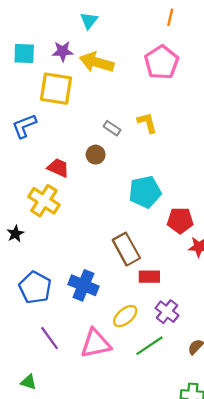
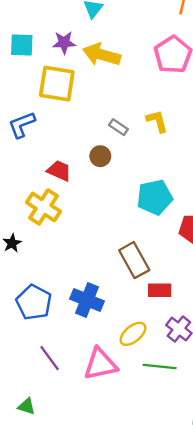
green line: (149, 346) -> (160, 367), turned 40

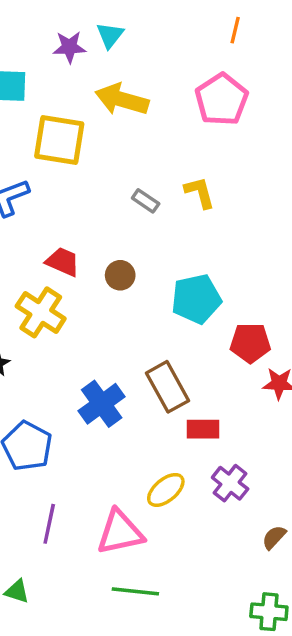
purple star: (64, 43) -> (69, 47), moved
brown circle: (100, 156) -> (120, 275), moved
blue cross: (87, 300) -> (102, 404), moved, turned 32
purple line: (50, 358) -> (49, 524), turned 48
green line: (160, 367) -> (135, 591), moved

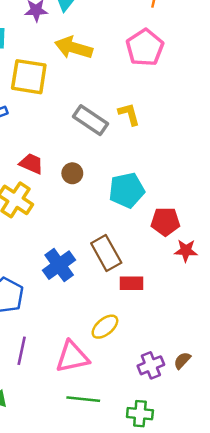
gray rectangle: (146, 201) -> (90, 120), size x1.8
purple cross: (230, 483) -> (151, 365), moved, turned 30
green cross: (269, 612) -> (140, 414), moved

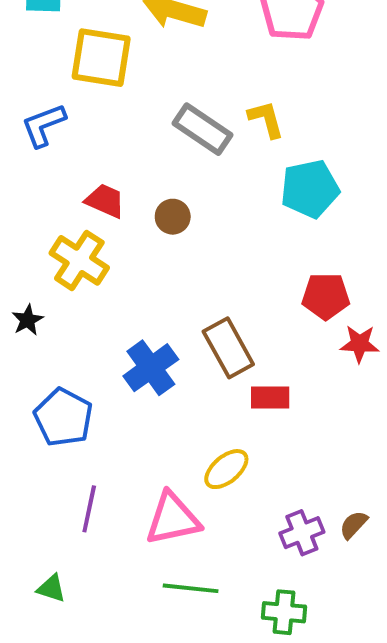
cyan pentagon: (127, 190) -> (310, 189), moved

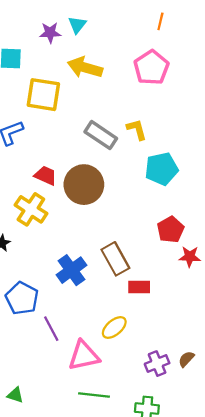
brown circle: (173, 217) -> (84, 185), size x2.0
red pentagon: (326, 296) -> (171, 230), turned -30
purple line: (89, 509) -> (51, 329), moved, turned -40

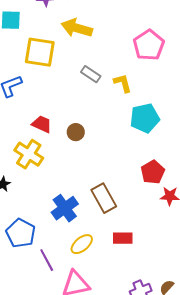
pink pentagon: (151, 68) -> (149, 45), moved
gray rectangle: (101, 135) -> (91, 74), moved, size x0.7
brown circle: (84, 185) -> (76, 132), size x0.5
red rectangle: (139, 287) -> (123, 238), moved
yellow ellipse: (114, 327) -> (82, 244), moved

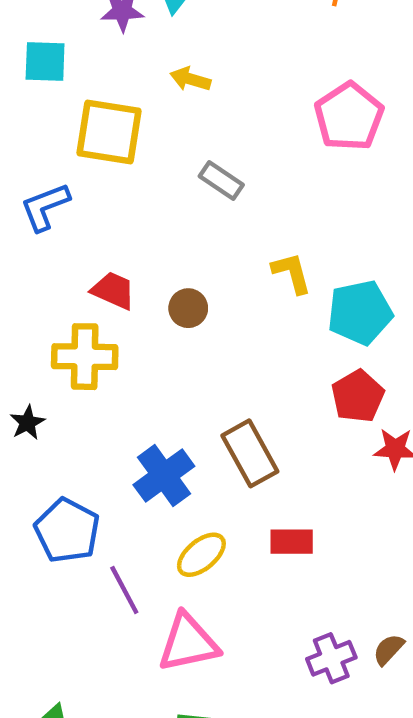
yellow arrow: (77, 28) -> (190, 79), size x0.6
yellow L-shape: (123, 83) -> (292, 273), moved
cyan pentagon: (145, 118) -> (360, 313), moved
yellow cross: (29, 154) -> (85, 357), turned -32

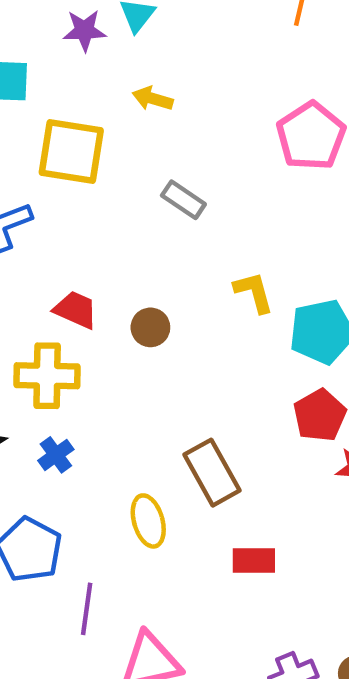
blue cross: (164, 475) -> (56, 455), moved, size x0.6
yellow ellipse: (201, 555) -> (148, 521), moved, turned -66
purple line: (124, 590) -> (87, 609), turned 36

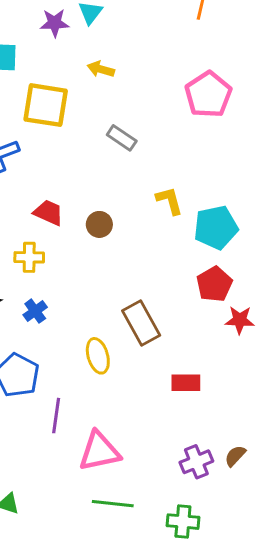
yellow cross: (47, 376) -> (29, 257), size x0.7
red rectangle: (254, 561) -> (186, 383), moved

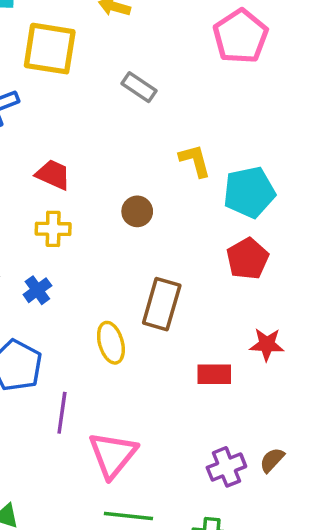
brown circle: (99, 224) -> (137, 211), moved
yellow cross: (29, 257) -> (53, 229), moved
red star: (240, 320) -> (267, 344), moved
brown rectangle: (141, 323) -> (162, 304), turned 45
pink triangle: (99, 451) -> (113, 455), turned -39

